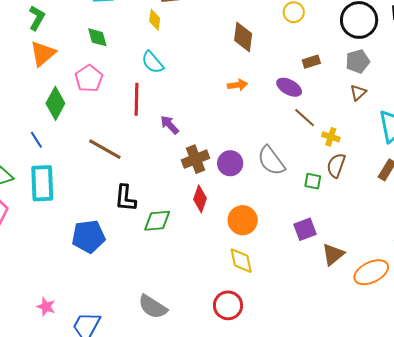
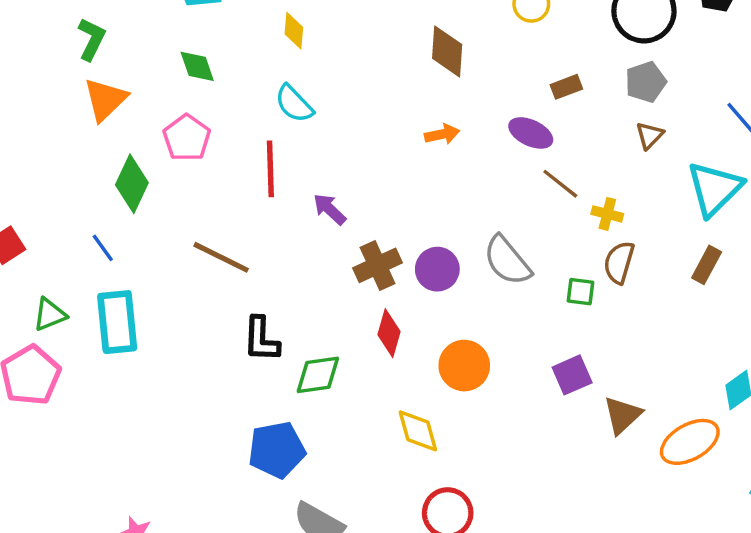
blue pentagon: (88, 237) -> (277, 450), moved
yellow diamond: (241, 261) -> (418, 431), moved

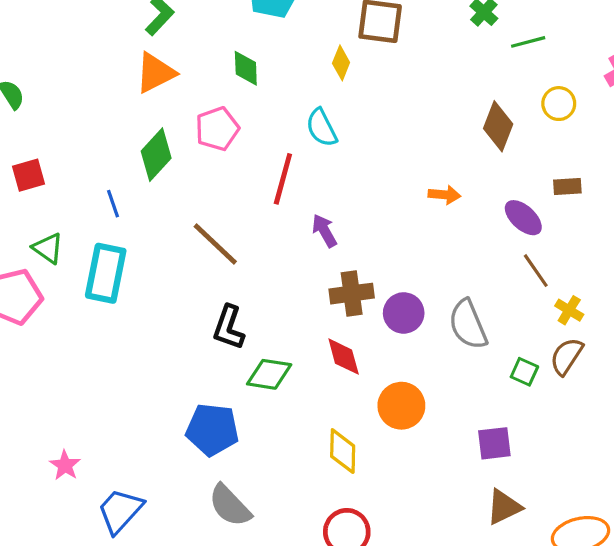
brown diamond: (447, 51) -> (498, 126), moved
green triangle: (50, 314) -> (48, 248), turned 40
red diamond: (389, 333) -> (344, 357), turned -48
brown triangle: (623, 415) -> (504, 507), moved

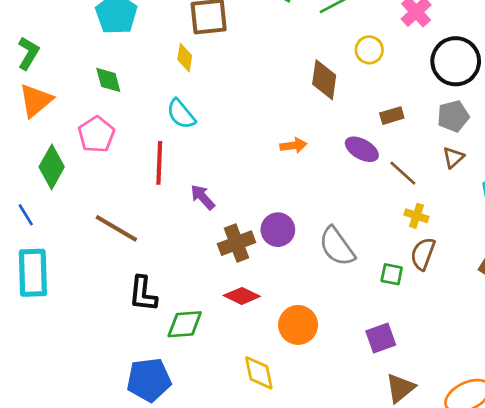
brown line: (536, 271) -> (403, 173), moved
purple circle: (404, 313) -> (278, 230), moved
red diamond: (344, 357) -> (242, 296), turned -36

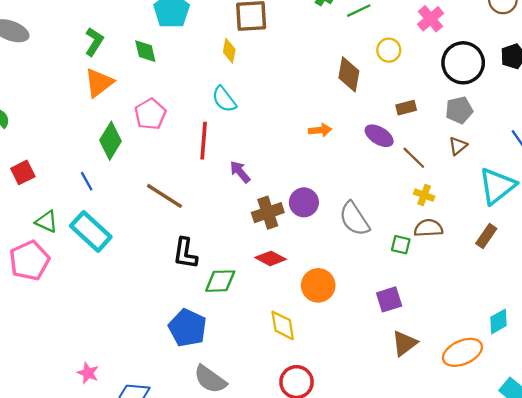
green diamond: (108, 80) -> (145, 51), moved
brown semicircle: (423, 254) -> (428, 228), turned 64
cyan rectangle: (33, 273) -> (91, 231), turned -48
blue pentagon: (149, 380) -> (187, 328), turned 30

